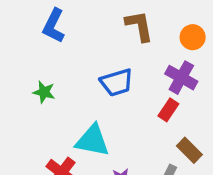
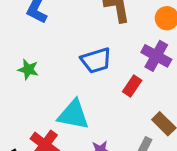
red rectangle: (168, 110) -> (132, 86), moved

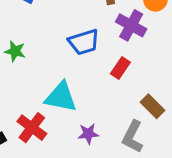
purple cross: (156, 56) -> (131, 25), moved

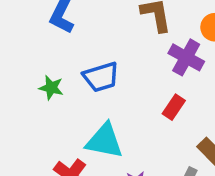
blue trapezoid: (84, 42) -> (101, 77), moved

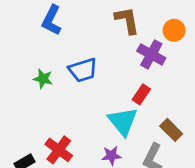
cyan triangle: (105, 141) -> (123, 121), moved, turned 40

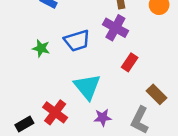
purple cross: (151, 54) -> (115, 28), moved
cyan triangle: (123, 121) -> (87, 87), moved

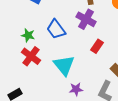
blue trapezoid: (77, 41) -> (56, 29), turned 70
red cross: (55, 112) -> (31, 56), moved

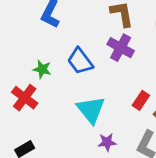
red rectangle: (97, 46) -> (141, 100), moved
red cross: (31, 56) -> (25, 98), moved

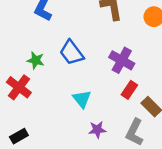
purple cross: (121, 48) -> (122, 60), moved
cyan triangle: (91, 110) -> (82, 99), size x0.7

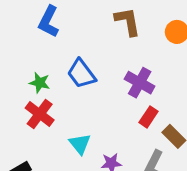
red cross: (19, 87) -> (40, 114), moved
cyan triangle: (82, 99) -> (80, 144), moved

